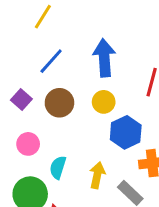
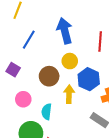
brown circle: (59, 103) -> (49, 76), moved
yellow arrow: (97, 175) -> (69, 94), moved

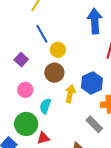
blue arrow: (65, 31) -> (95, 21), moved
blue line: (29, 40) -> (42, 34), turned -72
yellow circle: (70, 61) -> (58, 50), moved

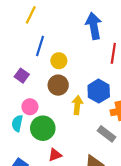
blue line: (42, 34) -> (40, 46), turned 54
cyan semicircle: (45, 106) -> (17, 123), moved
green circle: (26, 124) -> (43, 128), moved

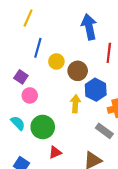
brown circle: (58, 85) -> (78, 71), moved
pink circle: (30, 107) -> (30, 95), moved
cyan semicircle: (17, 123) -> (18, 123), turned 126

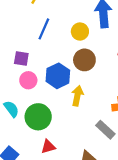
yellow circle: (56, 61) -> (80, 32), moved
purple square: (21, 77) -> (21, 59), turned -32
blue hexagon: (96, 90) -> (58, 76), moved

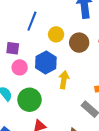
yellow circle: (80, 32) -> (56, 34), moved
brown circle: (84, 60) -> (79, 43), moved

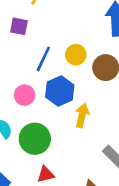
blue line: (32, 21) -> (43, 59), moved
purple square: (13, 48) -> (19, 26), moved

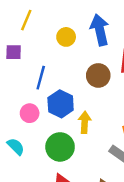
yellow circle: (76, 55) -> (66, 37), moved
green circle: (35, 139) -> (60, 147), moved

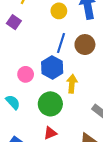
purple square: (14, 52) -> (14, 22), turned 32
blue line: (41, 78) -> (61, 43), moved

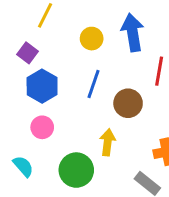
brown circle: (85, 45) -> (128, 103), moved
blue hexagon: (52, 67) -> (42, 86), moved

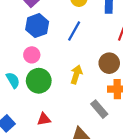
brown circle: (128, 103) -> (109, 63), moved
green circle: (76, 170) -> (39, 81), moved

